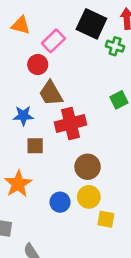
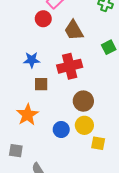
brown trapezoid: (51, 93) -> (74, 30), moved

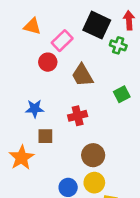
red cross: (70, 66) -> (78, 116), size x0.7
orange star: (27, 115) -> (22, 158), moved

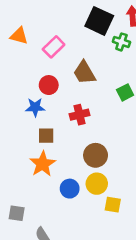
orange triangle: (32, 26) -> (19, 36), moved
pink rectangle: (62, 41) -> (54, 47), moved
red circle: (48, 62) -> (49, 85), moved
orange star: (22, 158) -> (43, 164), moved

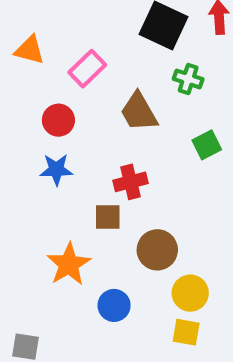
green cross: (121, 42) -> (188, 79), moved
red circle: (49, 85) -> (58, 120), moved
brown square: (46, 136) -> (108, 217), moved
yellow circle: (97, 184) -> (190, 293), moved

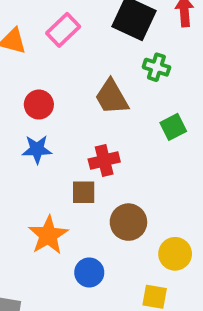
pink rectangle: (87, 69) -> (63, 30), moved
yellow circle: (190, 293) -> (175, 254), moved

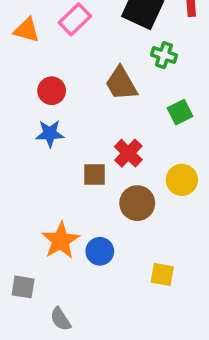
red cross: (104, 161) -> (128, 153), moved, turned -32
orange star: (48, 235) -> (61, 241), moved
yellow circle: (175, 254) -> (182, 180), moved

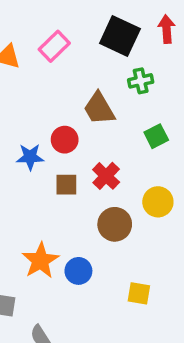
green cross: (164, 55) -> (141, 81), turned -30
red circle: (52, 91) -> (65, 140), moved
brown square: (94, 175) -> (66, 185), moved

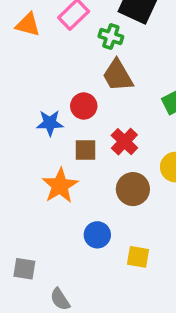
green cross: (141, 81) -> (111, 36), moved, turned 30
orange star: (40, 261) -> (60, 186), moved
yellow square: (139, 293) -> (138, 257), moved

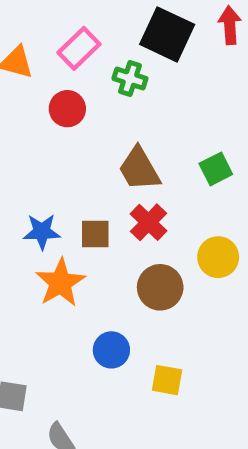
brown trapezoid: (118, 75) -> (139, 169), moved
red circle: (84, 106) -> (67, 109), moved
blue star: (50, 123) -> (42, 232), moved

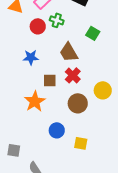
green cross: (130, 79) -> (57, 20), moved
green square: (216, 169) -> (93, 33), moved, turned -32
blue star: (42, 232) -> (31, 57), moved

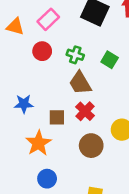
green cross: (57, 20) -> (75, 55), moved
blue star: (31, 57) -> (24, 104), moved
blue circle: (57, 130) -> (47, 179), moved

